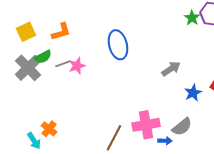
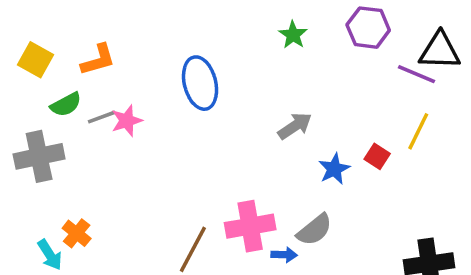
green star: (192, 18) -> (293, 35), moved
yellow square: (26, 32) -> (35, 60), turned -36
gray cross: (28, 68) -> (39, 156), moved, turned 32

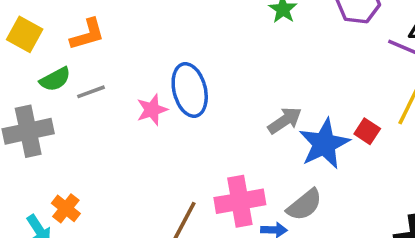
blue ellipse: (200, 83) -> (190, 90), moved
pink star: (127, 121) -> (152, 110), moved
gray arrow: (295, 126) -> (285, 120), moved
blue star: (334, 169) -> (324, 144), size x1.6

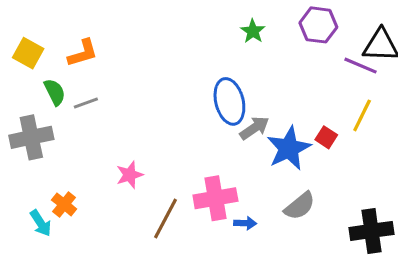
green semicircle: (55, 79) -> (55, 92), turned -88
blue ellipse: (190, 90) -> (229, 101), moved
pink star: (152, 110) -> (130, 175), moved
gray semicircle: (304, 205) -> (300, 206), moved

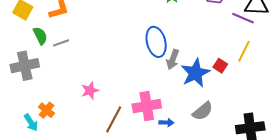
gray arrow: (254, 128) -> (173, 59), turned 144

